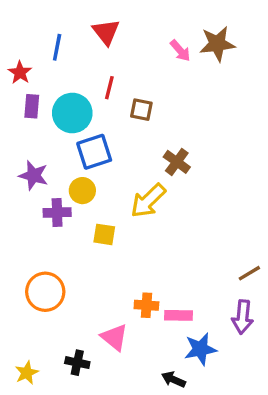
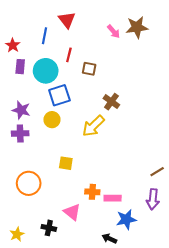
blue line: (57, 47) -> (45, 36), moved
purple cross: (57, 212) -> (20, 133), moved
yellow square: (104, 234) -> (66, 163), moved

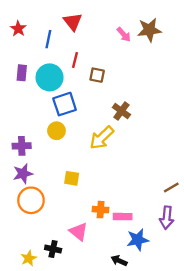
red star: (13, 45) -> (18, 29), moved
purple star: (21, 110) -> (23, 174), moved, turned -30
yellow star: (17, 234) -> (29, 258), moved

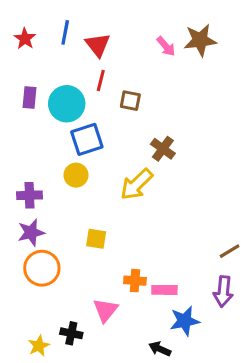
red triangle: (73, 22) -> (98, 45), moved
blue line: (48, 39) -> (65, 32), moved
pink triangle: (79, 232) -> (105, 310), turned 30

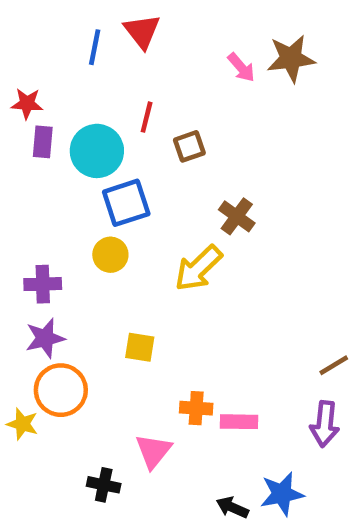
red star: (25, 39) -> (27, 104), moved, turned -30
red triangle: (98, 45) -> (142, 31), moved
brown square: (130, 101) -> (189, 146), turned -30
blue star: (185, 321) -> (282, 494), moved
yellow star: (39, 346) -> (22, 424), moved, turned -30

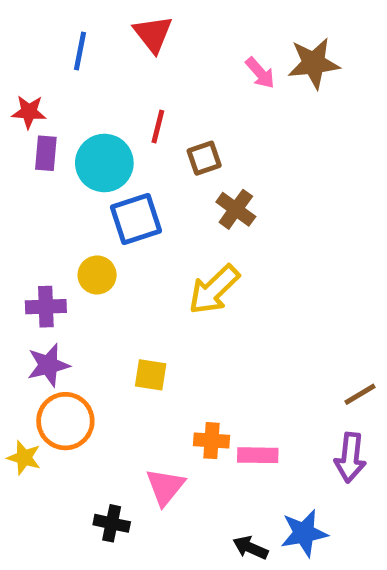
blue line: (95, 47) -> (80, 51), moved
brown cross: (237, 216) -> (236, 209), moved
yellow circle: (110, 255) -> (97, 275), moved

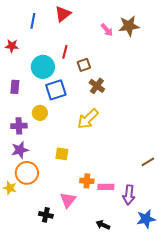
red triangle: (153, 34) -> (63, 14), turned 30
purple rectangle: (46, 153) -> (15, 87), moved
purple arrow: (350, 458) -> (129, 195), moved
blue star: (304, 533) -> (146, 219), moved

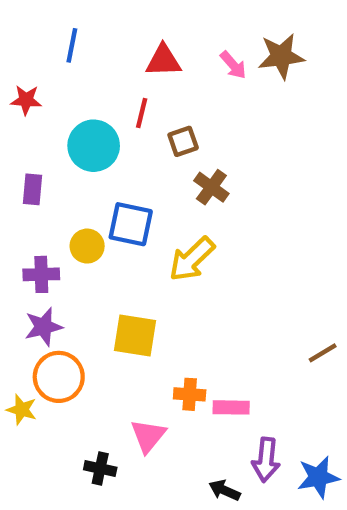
red triangle: (63, 14) -> (163, 61), moved, turned 36
blue square: (56, 90) -> (131, 224), moved, turned 30
yellow square: (62, 154) -> (135, 335), size x1.5
purple arrow: (129, 195) -> (266, 460), moved

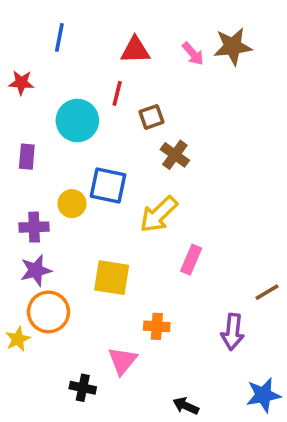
pink rectangle: (231, 407) -> (191, 260), moved, turned -68
yellow star: (22, 410) -> (18, 339), turned 30
purple arrow: (266, 460) -> (233, 332), moved

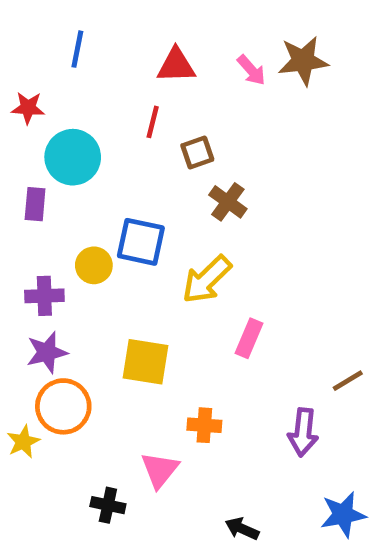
cyan circle: (77, 121) -> (73, 157), moved

